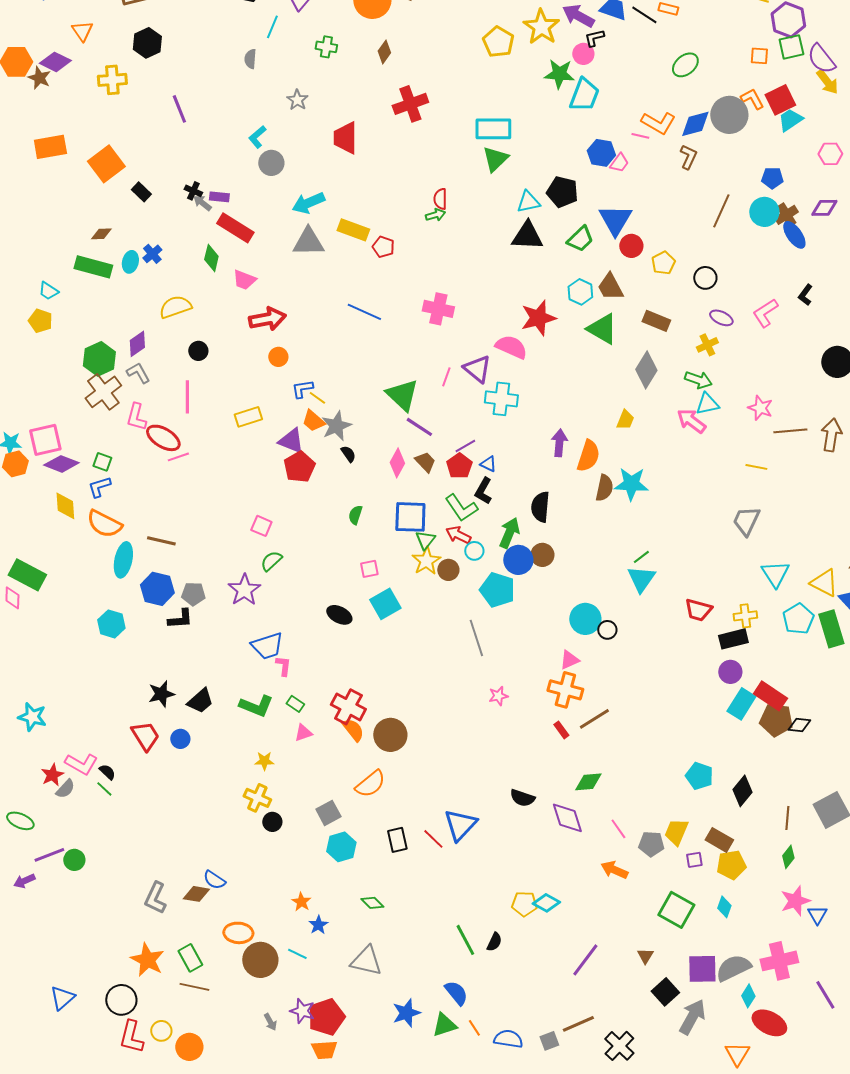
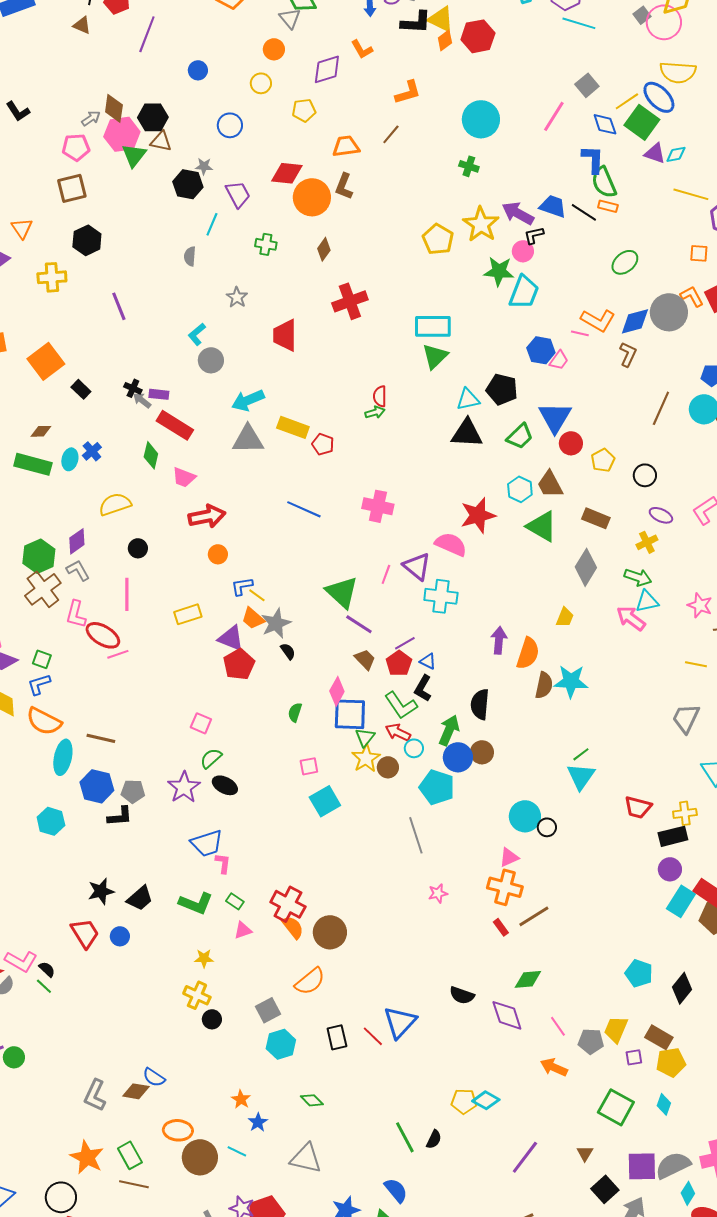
pink diamond: (397, 463) -> (337, 691), moved
black ellipse: (339, 615) -> (225, 785), moved

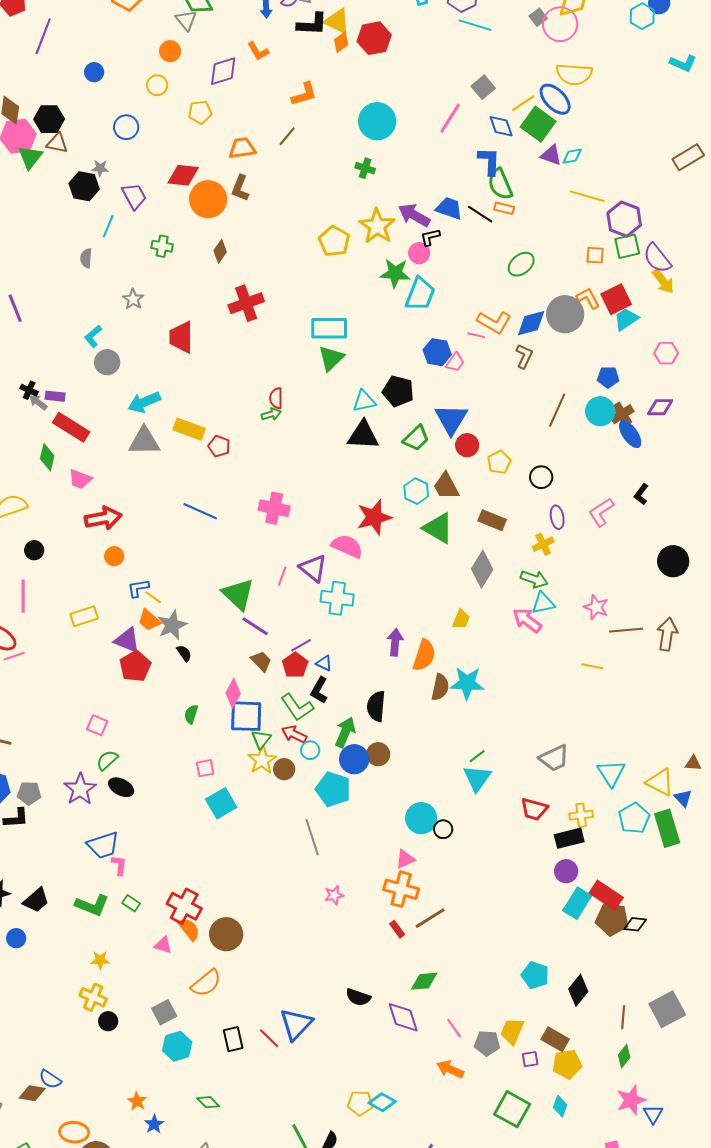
purple ellipse: (661, 515) -> (557, 517), turned 55
gray trapezoid: (686, 718) -> (554, 758), moved, turned -140
pink triangle: (243, 930) -> (163, 945), moved, turned 36

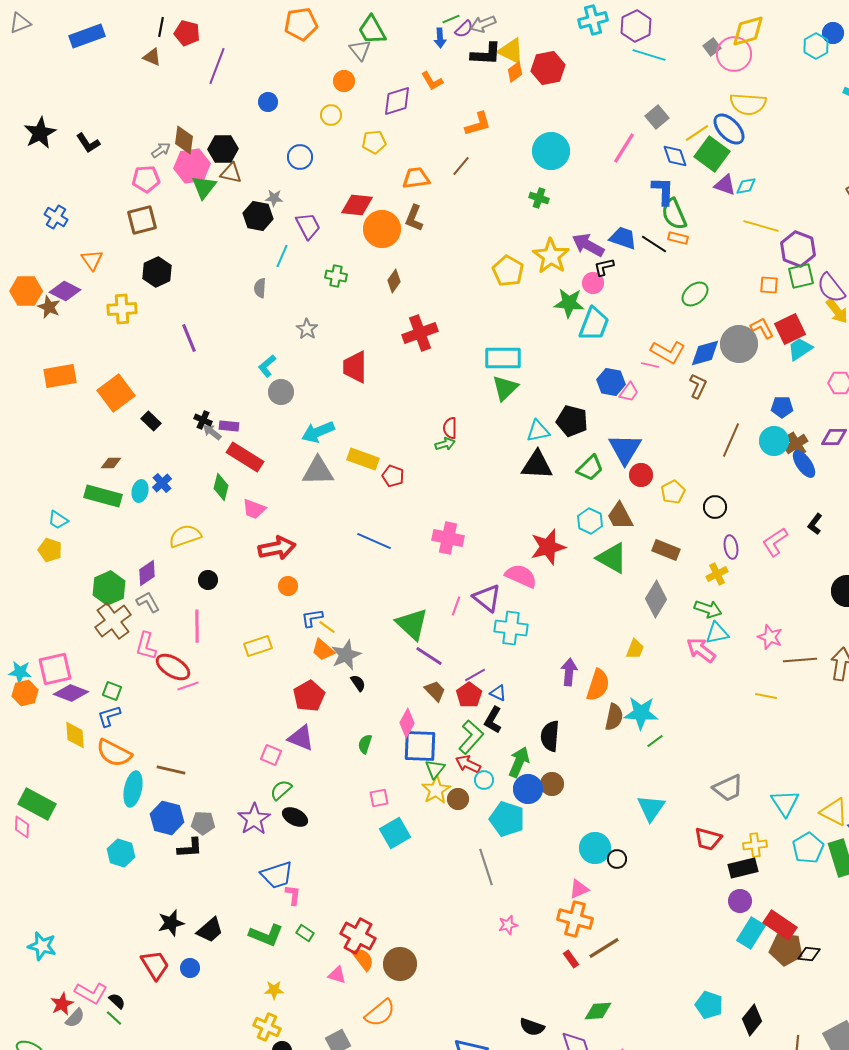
purple triangle: (127, 640) -> (301, 738), moved
green L-shape: (297, 707) -> (471, 737), turned -104
green line: (477, 756) -> (655, 741), moved

